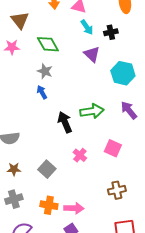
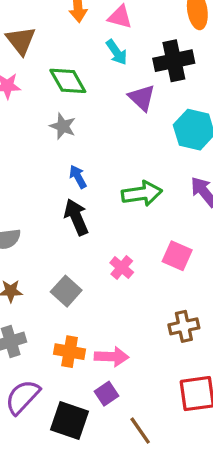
cyan arrow: (87, 27) -> (117, 52), moved
black cross: (111, 32) -> (174, 61), size x1.6
blue arrow: (42, 92) -> (78, 177), moved
black arrow: (65, 122) -> (76, 217), moved

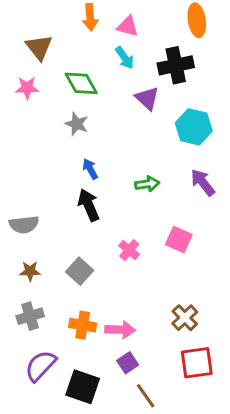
green arrow: (142, 194) -> (147, 184), size x0.7
brown cross: (184, 326) -> (185, 318), moved, turned -32
purple square: (107, 394) -> (128, 363), moved

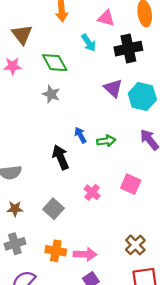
pink triangle: (128, 26) -> (106, 18), moved
purple triangle: (147, 98) -> (113, 88), moved
blue arrow: (90, 169) -> (80, 135), moved

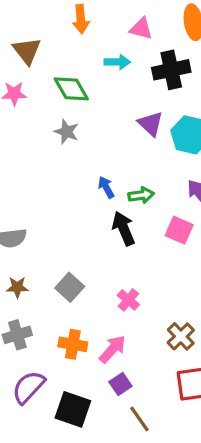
cyan arrow: (89, 43) -> (117, 62), turned -54
black arrow: (61, 157) -> (124, 228), moved
pink square: (131, 184) -> (179, 230), moved
pink cross: (92, 192) -> (128, 300), moved
pink arrow: (85, 254) -> (113, 349), turned -50

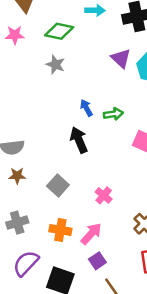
green diamond: (71, 89) -> (59, 31), turned -48
black arrow: (124, 228) -> (79, 140), moved
brown star: (17, 287) -> (17, 176), moved

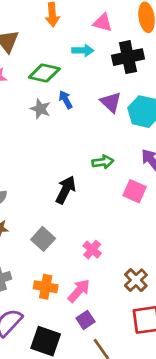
blue arrow: (86, 108) -> (66, 100), moved
black arrow: (79, 140) -> (66, 190), turned 50

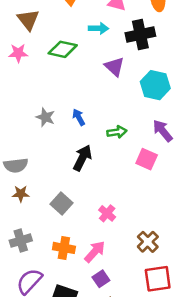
blue arrow: (66, 100) -> (79, 117), moved
purple triangle: (111, 102) -> (114, 67), moved
gray star: (40, 109) -> (45, 117), moved

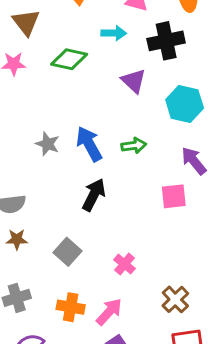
blue arrow: (79, 117) -> (89, 144), size x1.6
green arrow: (117, 132) -> (134, 145), moved
pink square: (147, 159) -> (174, 196), turned -30

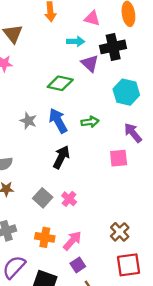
green diamond: (69, 59) -> (60, 83), moved
purple triangle: (134, 81) -> (90, 63), moved
pink cross: (125, 264) -> (69, 199), moved

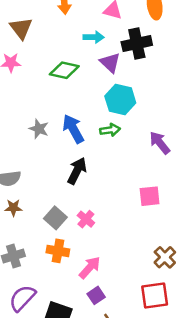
green diamond: (60, 83) -> (64, 70), moved
cyan hexagon: (126, 92) -> (120, 100), moved
pink square: (119, 158) -> (150, 196), moved
brown cross: (120, 232) -> (165, 257), moved
orange cross: (45, 237) -> (58, 251), moved

